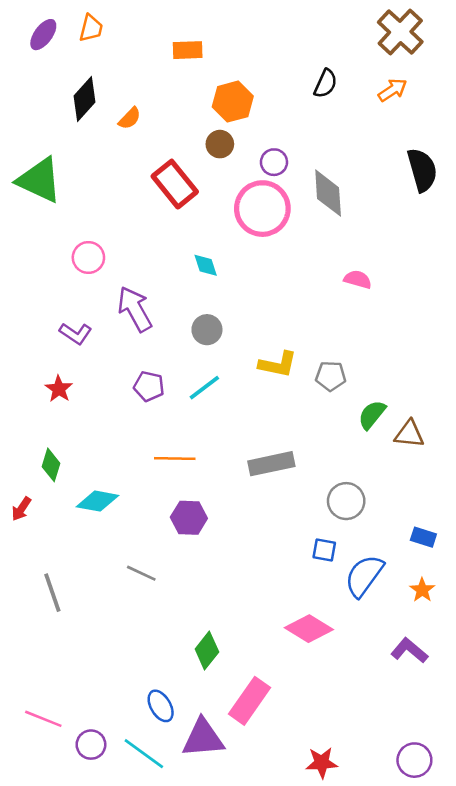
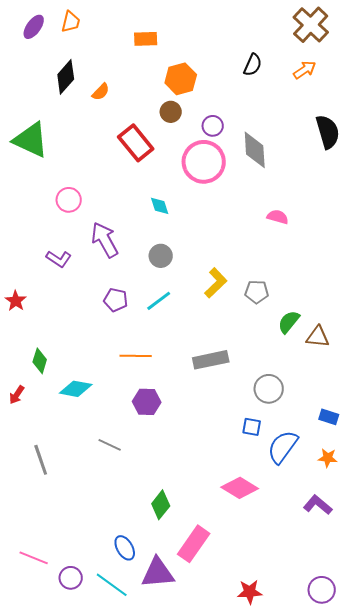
yellow L-shape: (278, 364) -> (216, 283), turned -56
red star: (59, 389) -> (16, 301), moved
orange star: (422, 590) -> (328, 458), turned -30

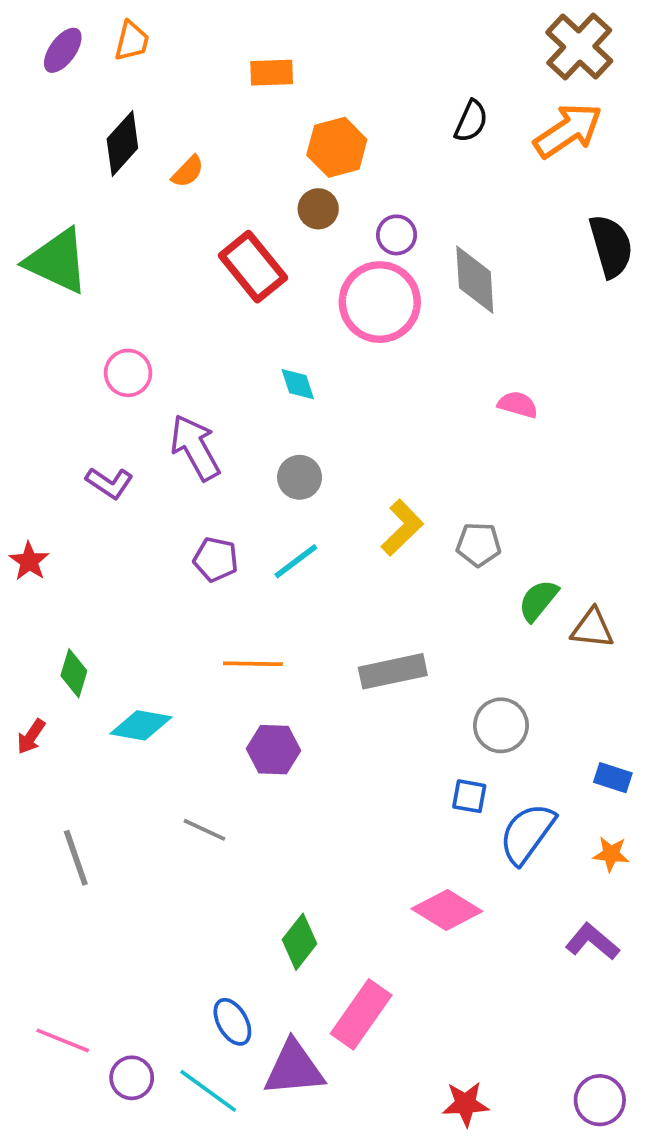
orange arrow: (305, 70) -> (568, 130), size x1.6

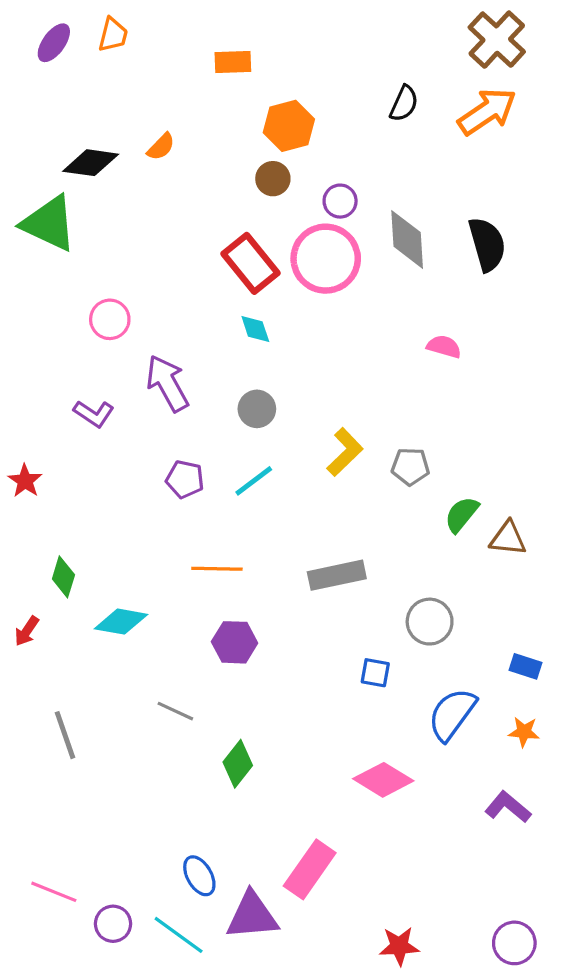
black diamond: (122, 144) -> (91, 163), moved, turned 56
black semicircle: (611, 246) -> (487, 244), moved
red rectangle: (253, 267) -> (251, 263), moved
blue square: (469, 796) -> (375, 673), moved
green diamond: (300, 942) -> (238, 764), moved

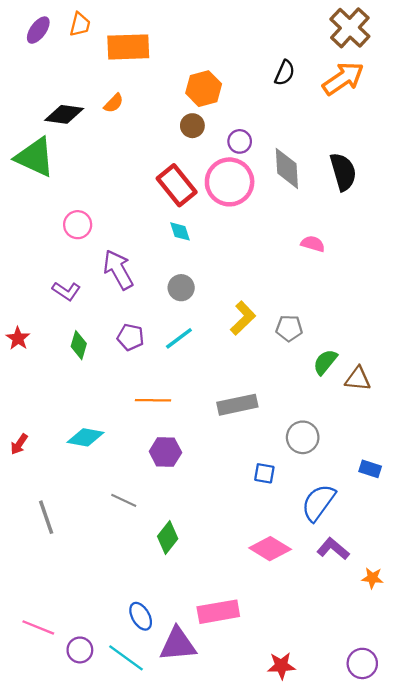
orange rectangle: (233, 62) -> (128, 47), moved, size x1.6
green diamond: (63, 577) -> (79, 345), moved
orange star: (524, 732) -> (372, 578), moved
purple L-shape: (508, 807) -> (333, 549), moved
pink rectangle: (310, 869) -> (218, 612), turned 45

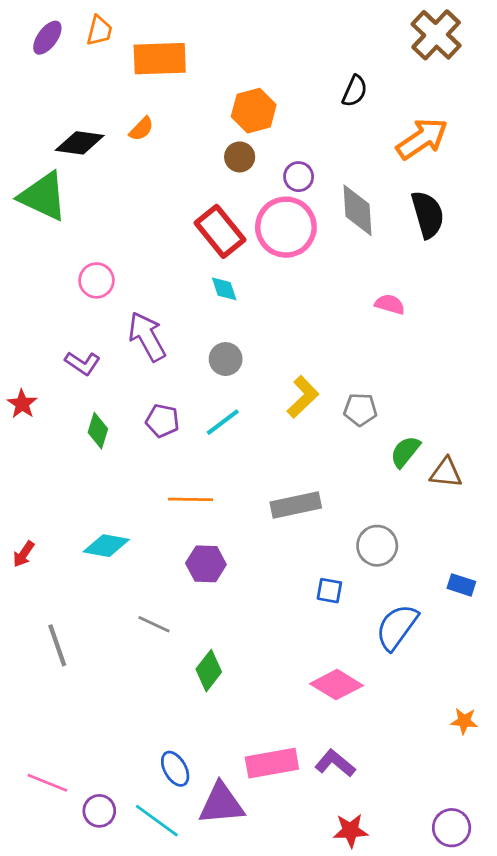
orange arrow: (343, 78) -> (422, 139), moved
red star: (18, 338) -> (22, 404), moved
purple L-shape: (333, 549) -> (335, 763), moved

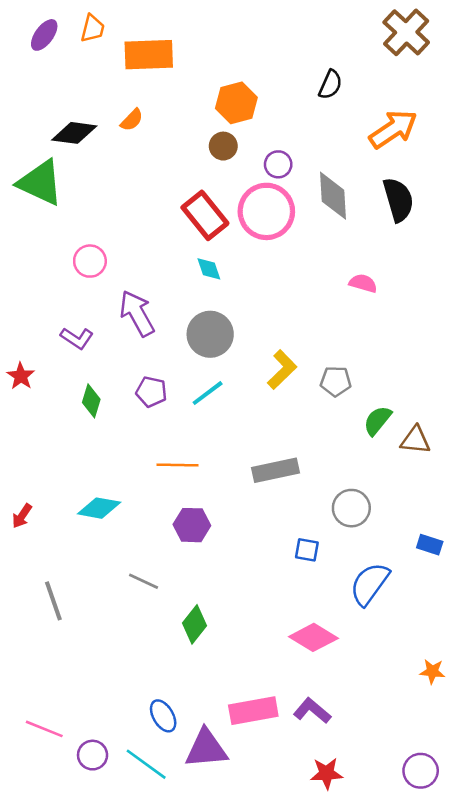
gray circle: (226, 359) -> (210, 334), size x1.5

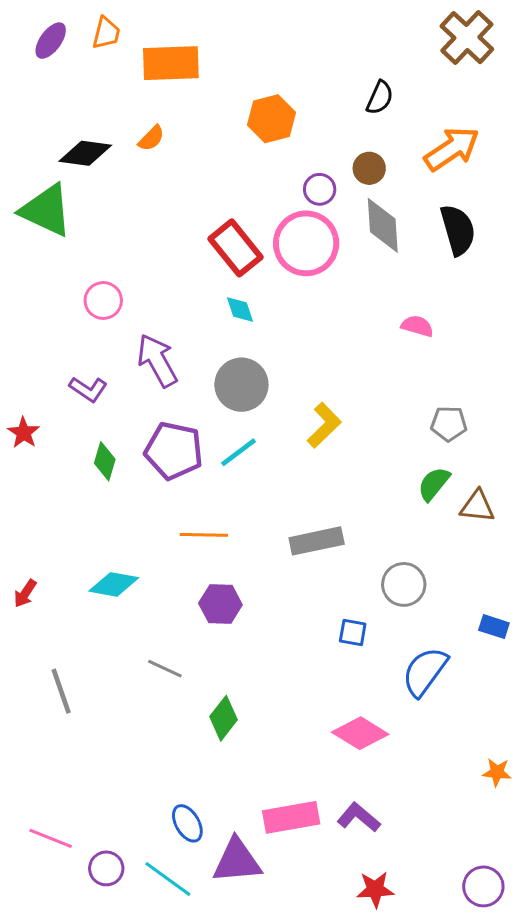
brown circle: (223, 146) -> (369, 168), moved
gray pentagon: (336, 381) -> (449, 424), moved
purple pentagon: (151, 392) -> (174, 451), size x1.6

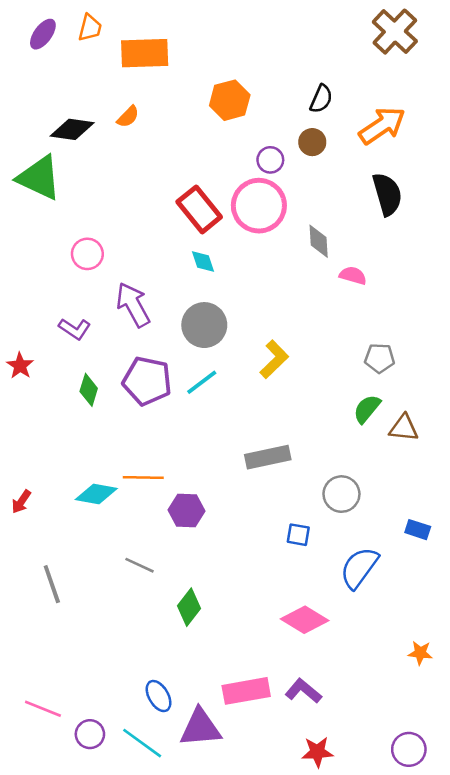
black semicircle: (380, 98) -> (321, 99), moved
gray diamond: (383, 225) -> (319, 241), moved, size x0.7
orange line: (204, 535) -> (143, 478), moved

